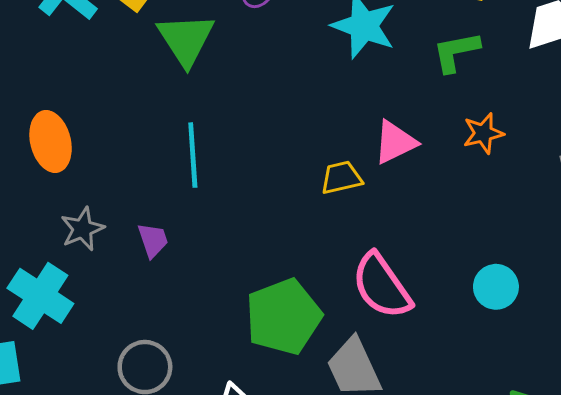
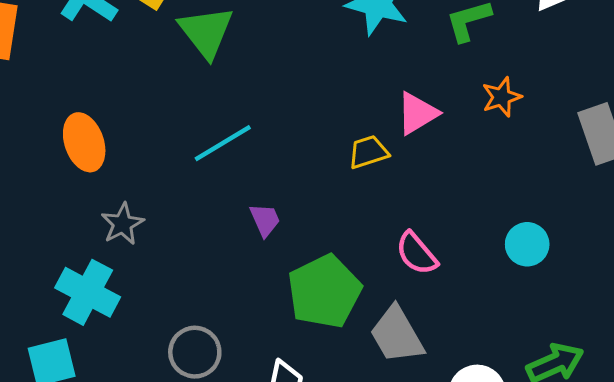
cyan line: (193, 155) -> (223, 143), turned 68
purple trapezoid: (153, 240) -> (265, 220), moved
pink semicircle: (382, 286) -> (417, 253), size x0.7

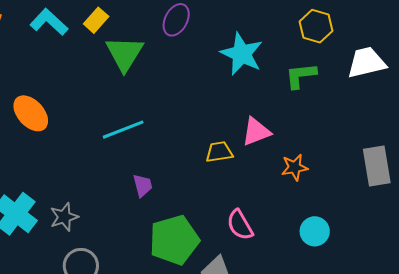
orange star: (502, 97) -> (295, 167), moved
orange ellipse: (84, 142) -> (31, 113), turned -33
gray star: (122, 224) -> (64, 217), moved

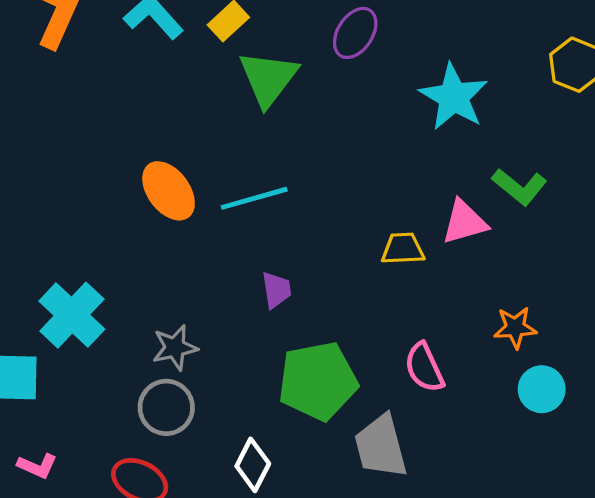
green L-shape: (301, 76) -> (519, 187), moved, turned -140
orange ellipse: (31, 113) -> (169, 191), moved
orange star: (295, 167) -> (515, 328), moved
gray star: (64, 217) -> (175, 348), moved

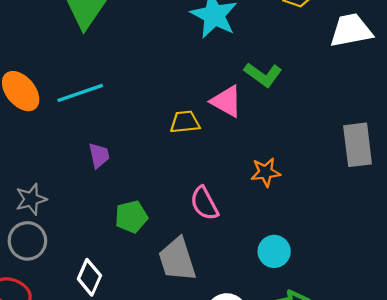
pink triangle: (464, 222) -> (226, 101), turned 48
green pentagon: (318, 381) -> (131, 217), size x0.6
cyan circle: (542, 389) -> (274, 251), moved

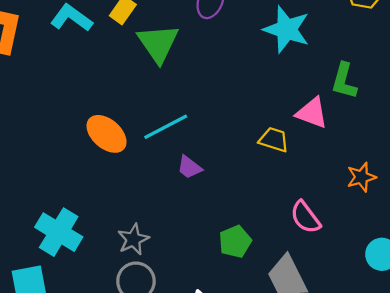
green L-shape: (263, 75) -> (344, 81), turned 78
yellow trapezoid: (185, 122) -> (274, 140), turned 32
purple trapezoid: (99, 155) -> (189, 167), moved, turned 148

